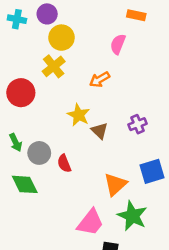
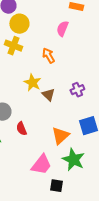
yellow cross: (54, 66) -> (13, 46), turned -30
orange arrow: (100, 80) -> (48, 56), turned 91
red semicircle: (64, 163) -> (21, 129), moved

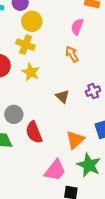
orange arrow: (48, 56) -> (72, 54), moved
yellow star: (32, 83) -> (31, 72), moved
red semicircle: (21, 129) -> (34, 132), size x1.5

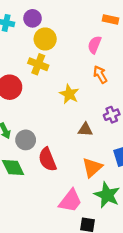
orange arrow: (72, 54) -> (100, 75), moved
yellow star: (31, 72) -> (69, 94), moved
brown triangle: (62, 96) -> (85, 130), moved, turned -40

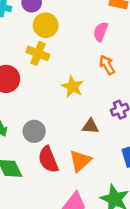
gray circle: (26, 140) -> (34, 131), moved
orange triangle: (92, 167) -> (80, 161), moved

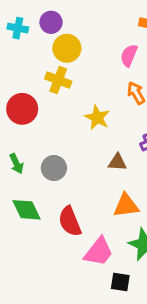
red semicircle: (48, 159) -> (70, 221), moved
orange triangle: (80, 161) -> (126, 206), moved, turned 35

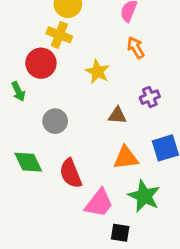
red circle: (22, 109) -> (41, 63), moved
green arrow: (16, 164) -> (18, 91), moved

